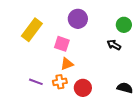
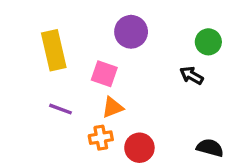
yellow rectangle: (32, 30) -> (54, 50), turned -50
purple line: (36, 82) -> (60, 109), moved

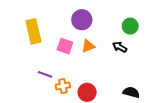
orange triangle: (113, 107) -> (88, 46), moved
purple line: (60, 109) -> (45, 74), moved

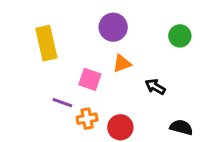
pink square: (65, 46) -> (90, 79), moved
black arrow: (120, 47) -> (155, 87), moved

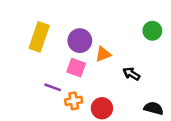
purple circle: (113, 27) -> (80, 41), moved
yellow rectangle: (46, 43) -> (39, 37), turned 32

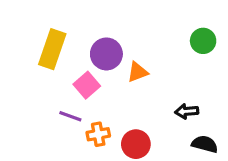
pink square: (76, 68) -> (87, 85), moved, turned 30
black arrow: (131, 74) -> (187, 111), moved, turned -35

